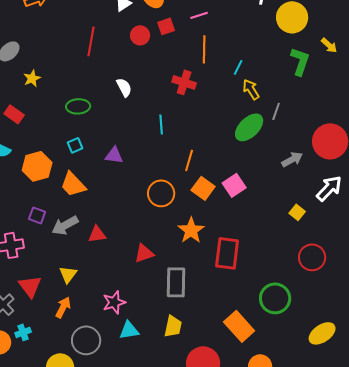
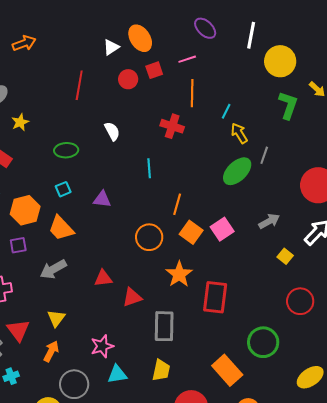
gray arrow: (292, 159) -> (269, 221), moved
purple square: (37, 215) -> (18, 245), moved, turned -30
red triangle: (97, 234) -> (103, 278), moved

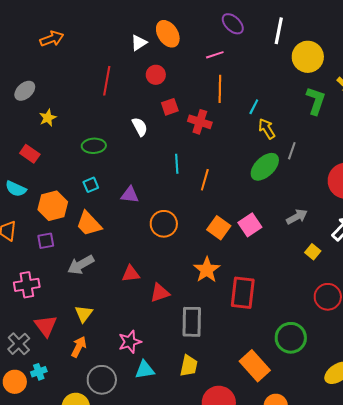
red square: (154, 70) -> (170, 107), moved
orange line: (177, 204) -> (205, 180), moved
orange circle: (149, 237) -> (164, 224), moved

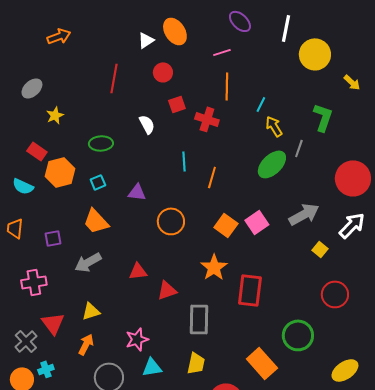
green L-shape: (316, 101) -> (323, 117), moved
orange hexagon: (53, 206) -> (60, 172), moved
gray arrow: (297, 217) -> (304, 214), size x1.4
yellow triangle: (84, 314) -> (91, 311), turned 36

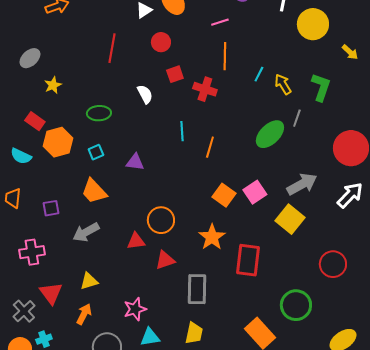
yellow arrow: (274, 126) -> (283, 84), moved
orange circle: (171, 221) -> (161, 220), moved
yellow square: (320, 249) -> (290, 219), moved, size x1.8

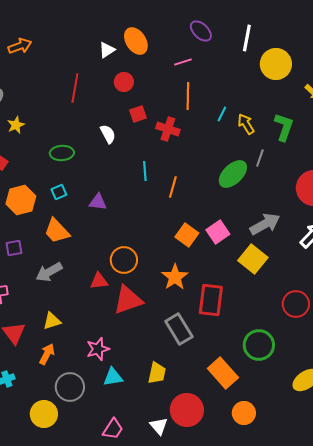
orange hexagon: (58, 142) -> (21, 200), moved
red triangle: (165, 260) -> (128, 300), size x1.5
gray rectangle: (197, 289) -> (179, 329), moved, turned -32

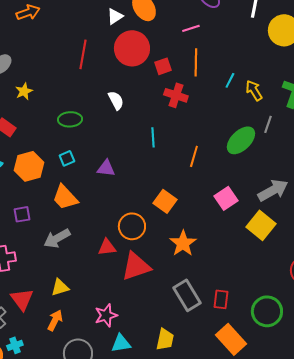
red circle: (124, 82) -> (132, 48), size x1.8
red square: (138, 114) -> (163, 66), moved
orange line: (173, 187) -> (194, 156), moved
orange square: (187, 235) -> (165, 201), moved
red rectangle: (211, 300) -> (221, 299), moved, size x0.6

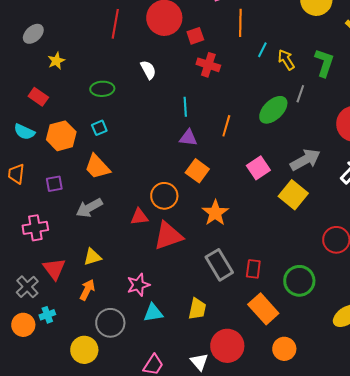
orange line: (196, 62) -> (240, 23), moved
purple triangle: (106, 168) -> (188, 138), moved

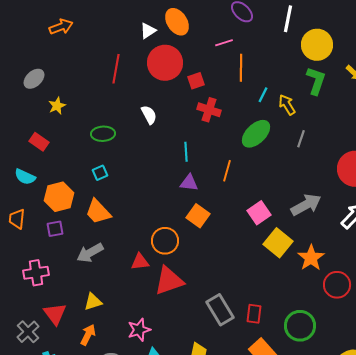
green L-shape: (324, 63) -> (316, 81), moved
green ellipse: (273, 110) -> (256, 134), moved
orange hexagon: (61, 136) -> (59, 197), moved
yellow square: (293, 195) -> (278, 243), moved
orange star: (215, 213) -> (311, 258), moved

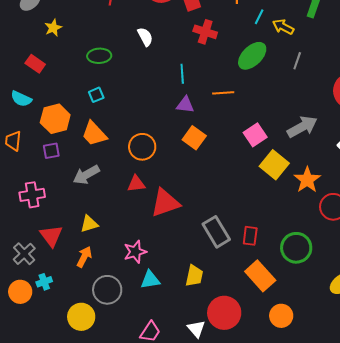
yellow arrow: (287, 105) -> (283, 27), turned -30
orange line: (227, 171) -> (223, 93), turned 70
orange circle: (165, 241) -> (142, 147), moved

